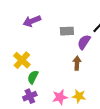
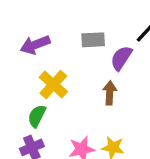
purple arrow: (32, 21) -> (35, 45), moved
yellow cross: (22, 60) -> (53, 85), moved

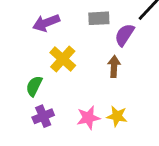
green semicircle: (37, 116) -> (34, 86), moved

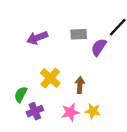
yellow cross: (63, 59) -> (50, 78), moved
brown arrow: (114, 67) -> (80, 85), moved
green semicircle: (34, 86) -> (21, 95), moved

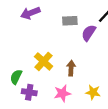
purple arrow: (37, 38) -> (30, 13), moved
purple cross: (35, 111) -> (29, 92), turned 32
yellow star: (93, 111) -> (93, 92), moved

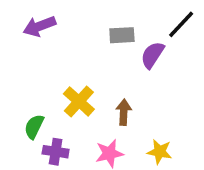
purple arrow: (30, 13) -> (39, 26), moved

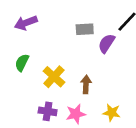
green semicircle: (34, 127) -> (22, 63), moved
purple cross: (56, 152) -> (48, 111), moved

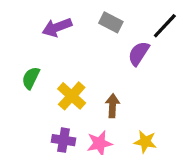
purple arrow: (26, 23) -> (57, 27), moved
gray rectangle: (85, 29) -> (111, 22), moved, turned 30

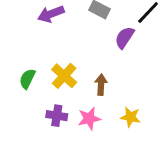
green semicircle: (31, 78) -> (27, 79), moved

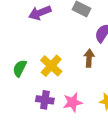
brown arrow: (101, 85) -> (89, 58), moved

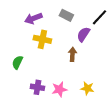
yellow cross: (51, 66) -> (42, 39), moved, turned -30

